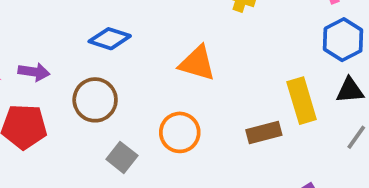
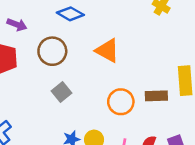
orange triangle: (197, 63) -> (107, 51), moved
orange circle: (180, 132) -> (121, 102), moved

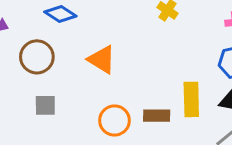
gray square: (62, 92) -> (45, 105), turned 36

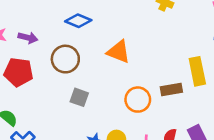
gray square: (45, 105) -> (79, 97), turned 30

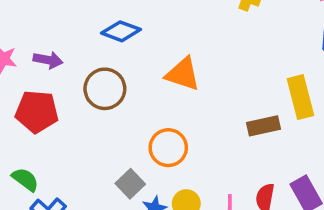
gray square: (79, 97) -> (130, 184), moved, turned 30
orange circle: (138, 100) -> (168, 148), moved

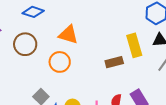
orange circle: (168, 148) -> (60, 62), moved

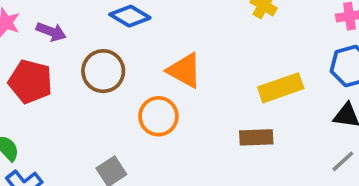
yellow rectangle: (134, 45) -> (281, 88), moved, turned 75

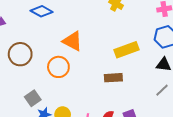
brown circle: (103, 71) -> (20, 54), moved

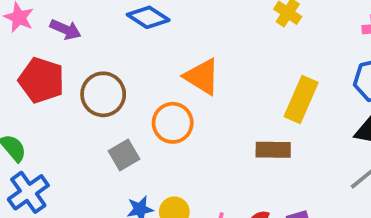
yellow rectangle: (126, 50) -> (301, 99), turned -50
gray square: (33, 98) -> (124, 155), moved

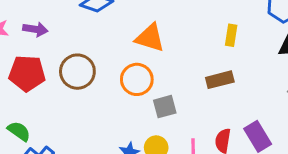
yellow rectangle: (301, 99) -> (231, 35), size x0.6
gray square: (124, 155) -> (165, 107), moved, turned 30

